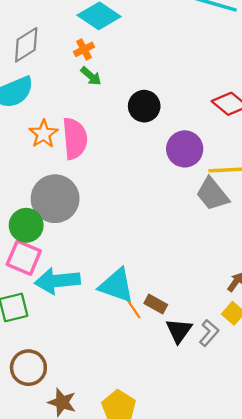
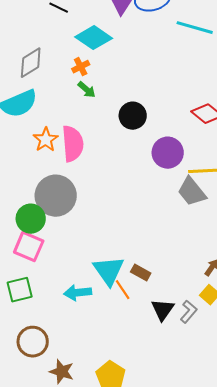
cyan arrow: (57, 281) -> (78, 293), moved, size x0.7
cyan triangle: (116, 285) -> (109, 271), turned 36
brown rectangle: (156, 304) -> (141, 273), moved

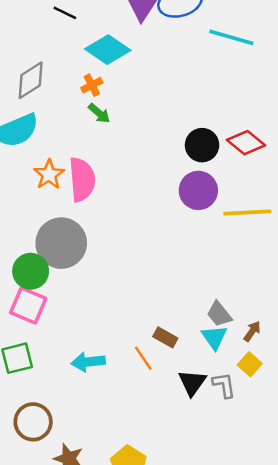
black circle: (133, 116) -> (202, 145), moved
gray trapezoid: (192, 192) -> (219, 314), moved, size x0.7
cyan triangle: (109, 271) -> (214, 337), moved, size x0.7
gray L-shape: (189, 312) -> (224, 385), turned -50

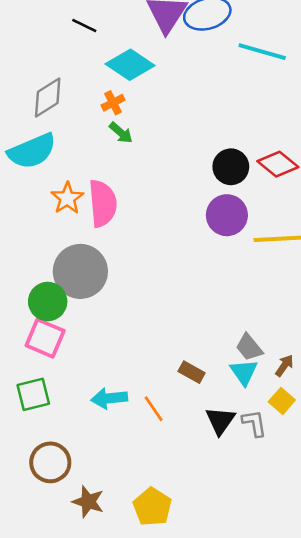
orange line: (143, 358) -> (154, 409), moved

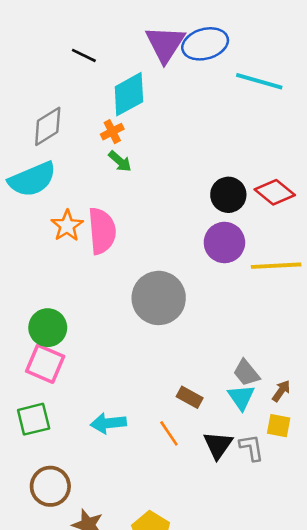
cyan diamond: (130, 65) -> (129, 94), turned -63
gray circle: (80, 271) -> (159, 298), moved
yellow square: (282, 401) -> (279, 426), turned -30
orange line: (154, 409) -> (169, 433), moved

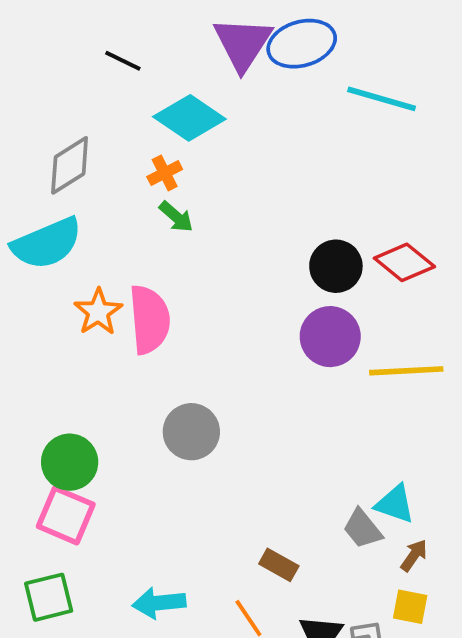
cyan diamond: (129, 94) -> (189, 118), turned 63
gray circle: (159, 298) -> (191, 432), moved, size x0.7
cyan triangle: (241, 397) -> (395, 504), moved, turned -36

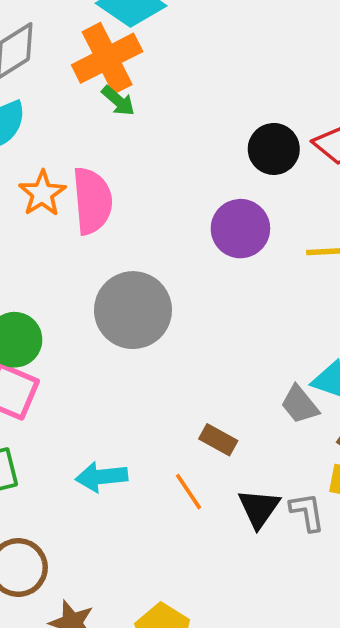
orange cross: (165, 173) -> (107, 58), size x2.0
purple circle: (330, 337) -> (240, 229), moved
gray circle: (191, 432) -> (133, 310), size x1.4

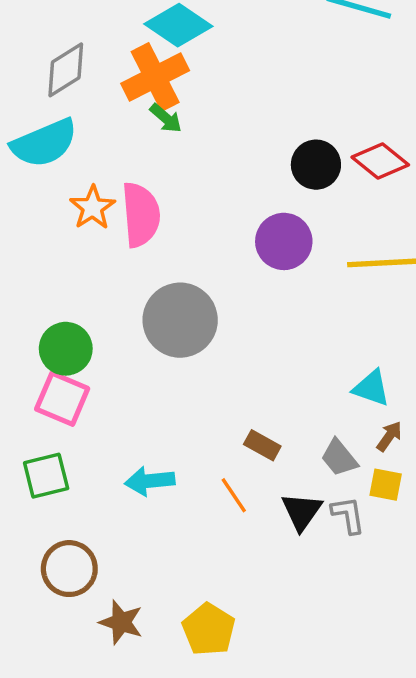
gray trapezoid: (300, 405) -> (339, 458), moved

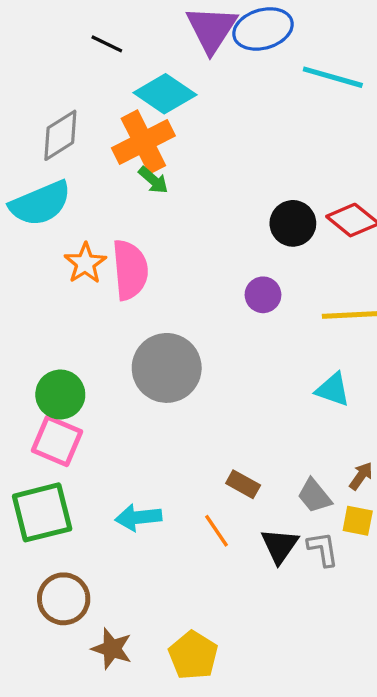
purple circle: (284, 241) -> (263, 295), size x0.7
cyan triangle: (371, 388) -> (333, 390), moved
green square: (46, 476) -> (42, 512), size x1.4

